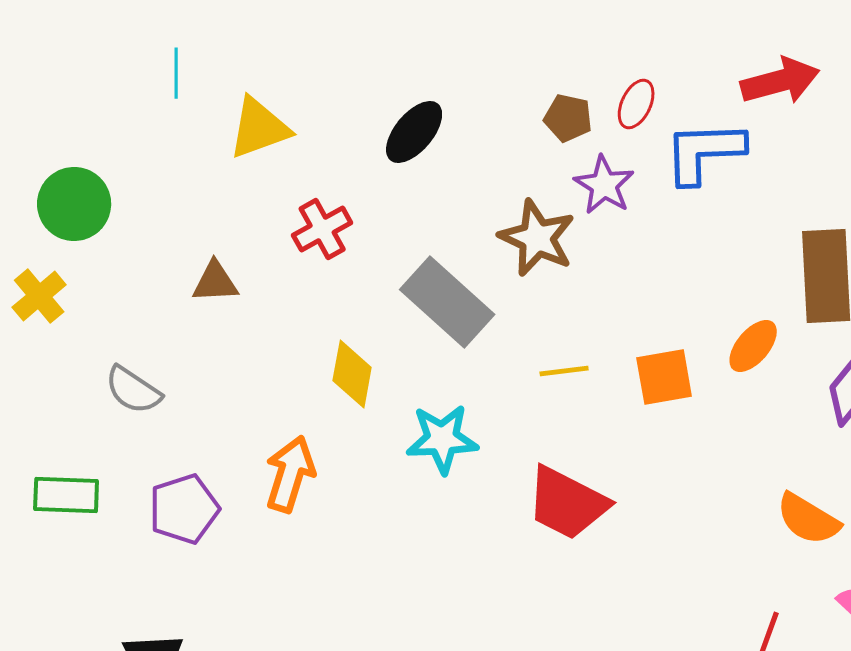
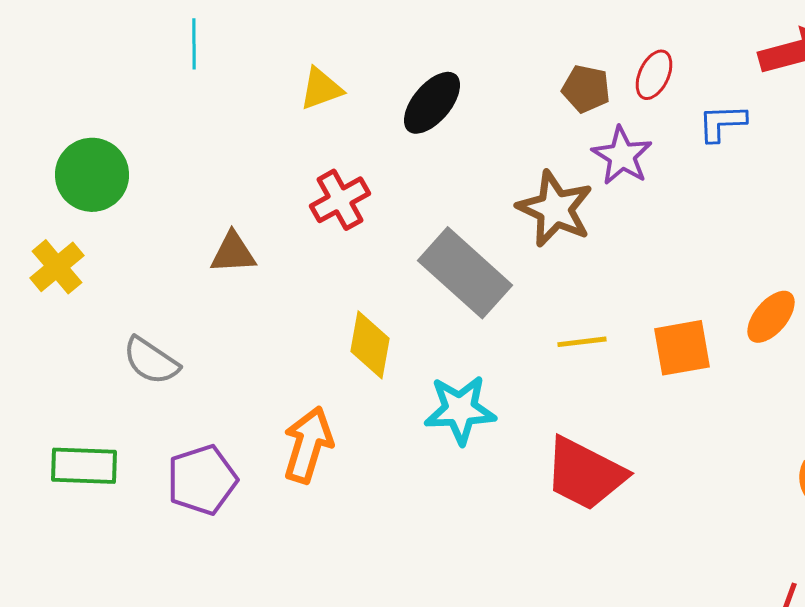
yellow triangle: (259, 128) -> (321, 89), moved, size x0.7
blue L-shape: (704, 152) -> (722, 123), size x0.6

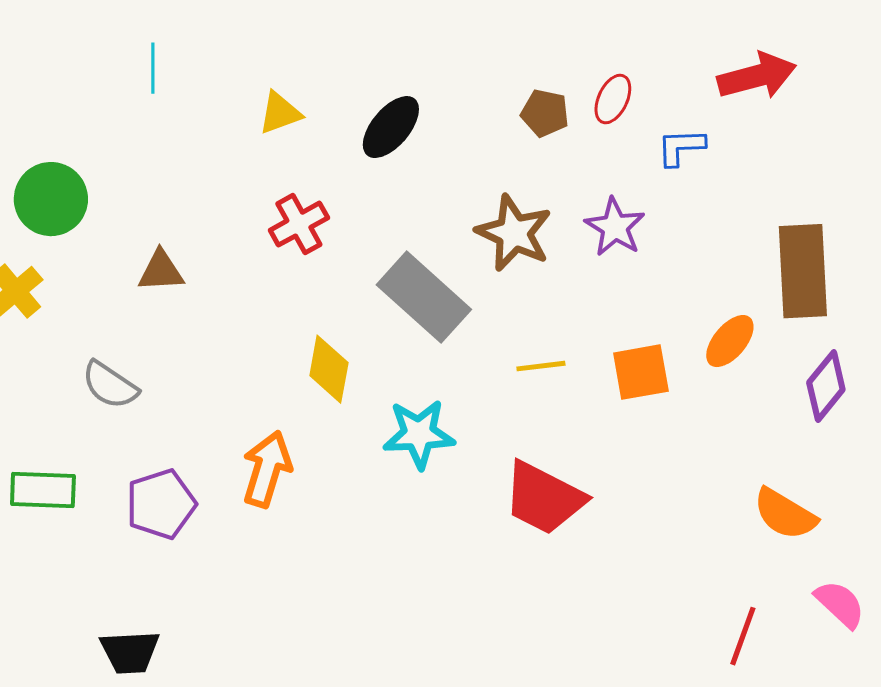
purple star: (622, 156) -> (615, 227), moved
brown triangle: (233, 253) -> (161, 271), moved

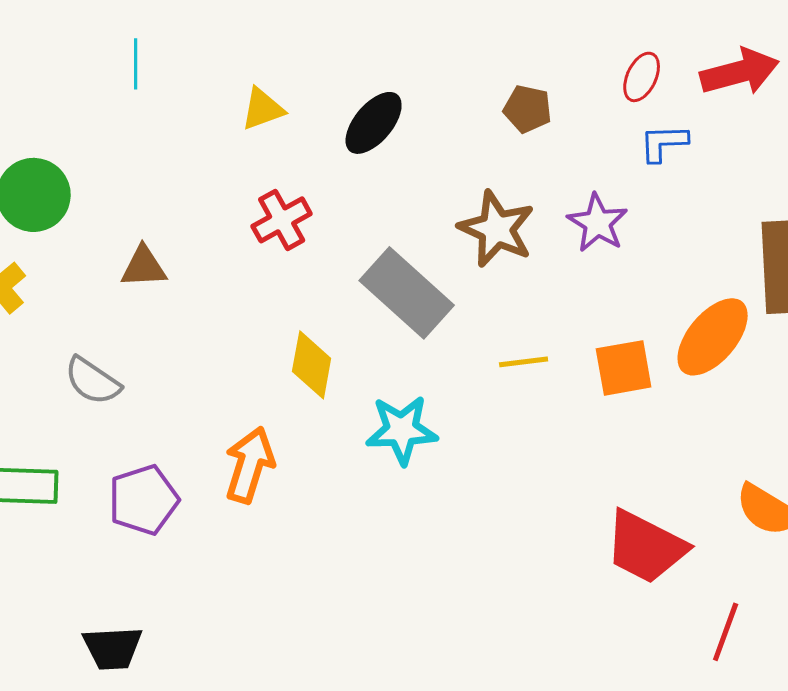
red ellipse: (613, 99) -> (642, 77), moved
orange ellipse: (730, 341) -> (713, 337), size x1.5
red trapezoid: (544, 498) -> (646, 547), moved

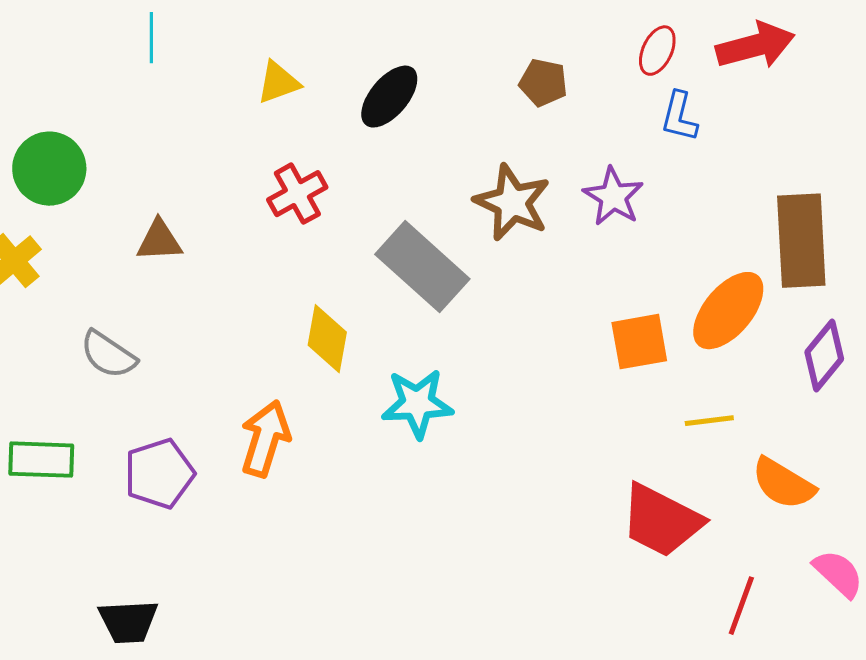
blue L-shape: (664, 143) -> (679, 117), turned -74
yellow line: (524, 362) -> (709, 421), moved

